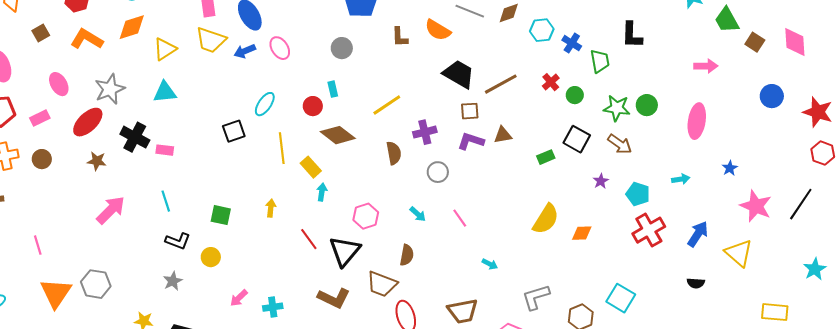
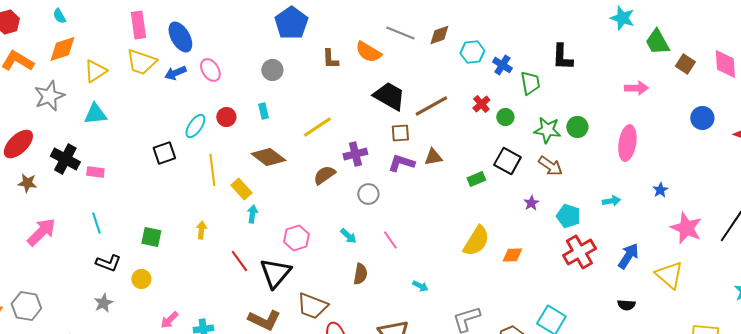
gray star: (110, 89) -> (49, 96), moved
red circle: (313, 106) -> (226, 117), moved
brown semicircle: (394, 153) -> (324, 175), turned -115
brown semicircle: (407, 255) -> (360, 274), moved

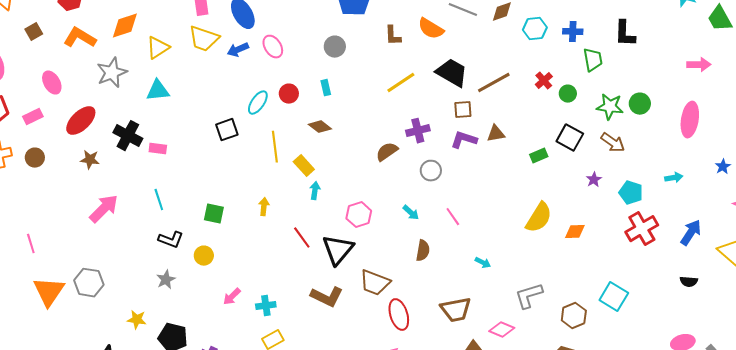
blue cross: (502, 65) -> (573, 32), moved, turned -30
yellow line: (317, 127) -> (401, 83), moved
brown diamond: (268, 157) -> (320, 127), moved, size x0.7

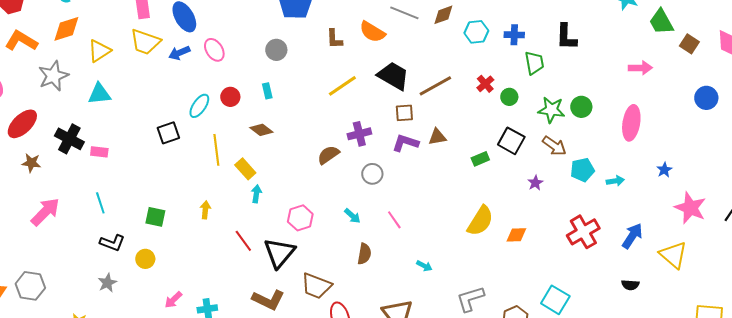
cyan pentagon: (631, 193) -> (582, 170), moved, turned -30

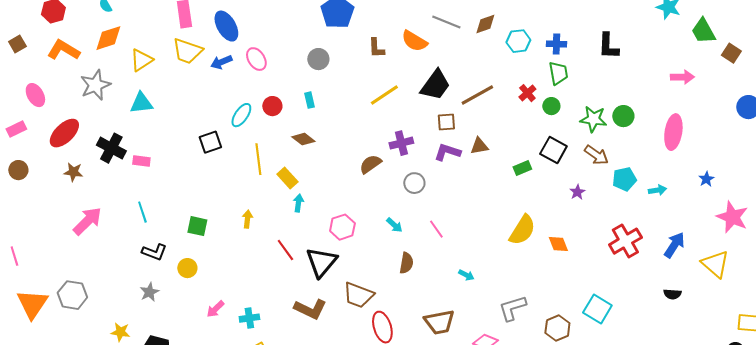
green trapezoid: (534, 63) -> (558, 73), moved
black trapezoid: (393, 76) -> (435, 85), turned 96
orange diamond: (516, 235) -> (558, 244), turned 70

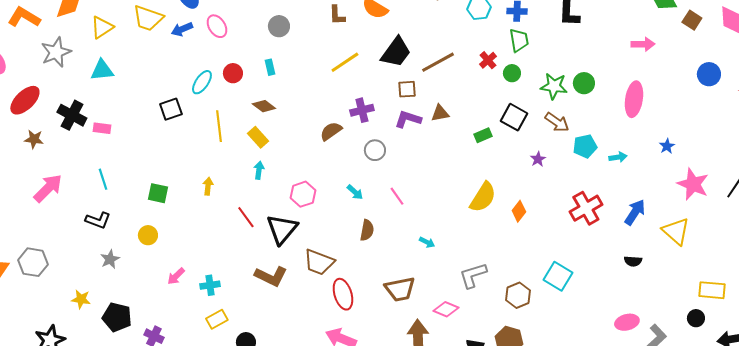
yellow rectangle: (287, 178) -> (258, 137), moved
orange diamond: (558, 244) -> (519, 211), turned 60
black L-shape: (154, 252) -> (98, 220), moved

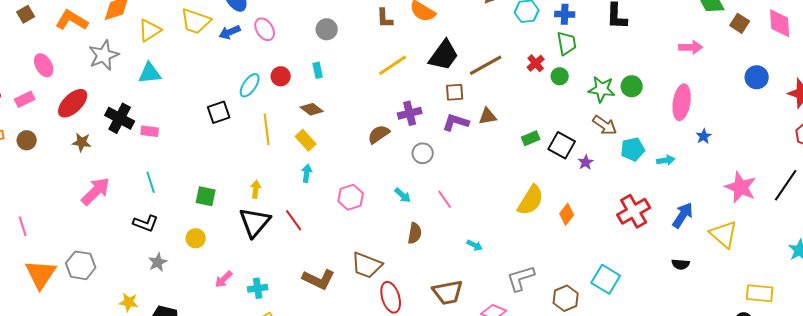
black square: (514, 117) -> (562, 145), moved
blue star: (667, 146) -> (704, 136), moved
black triangle: (282, 229) -> (255, 222), moved

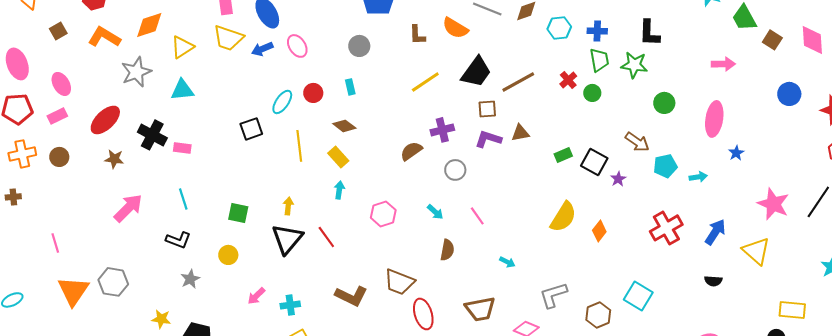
pink ellipse: (44, 65) -> (61, 84), moved
green star: (602, 89) -> (634, 65), moved

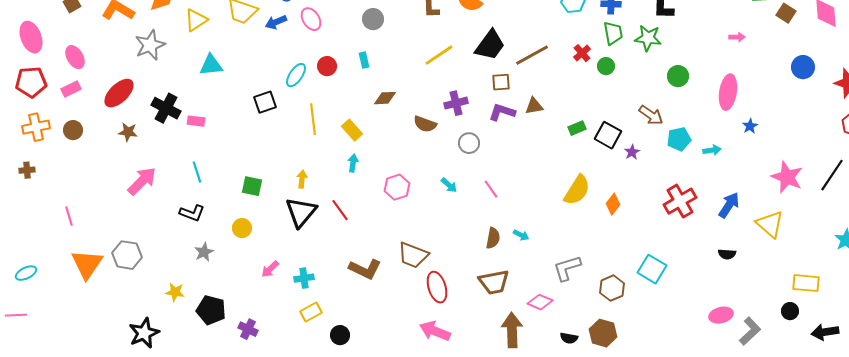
pink arrow: (723, 64) -> (737, 37), size x0.7
cyan triangle: (182, 90) -> (211, 65), moved
brown diamond: (344, 126) -> (385, 98), moved, turned -40
brown semicircle: (411, 151) -> (425, 124), turned -125
brown semicircle: (447, 250) -> (493, 238), moved

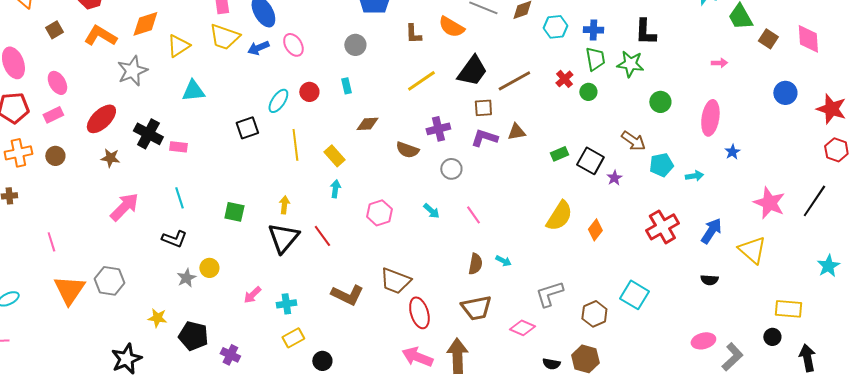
yellow circle: (242, 228) -> (209, 268), moved
brown arrow: (512, 330) -> (457, 356), moved
black arrow: (825, 332) -> (807, 358), turned 88

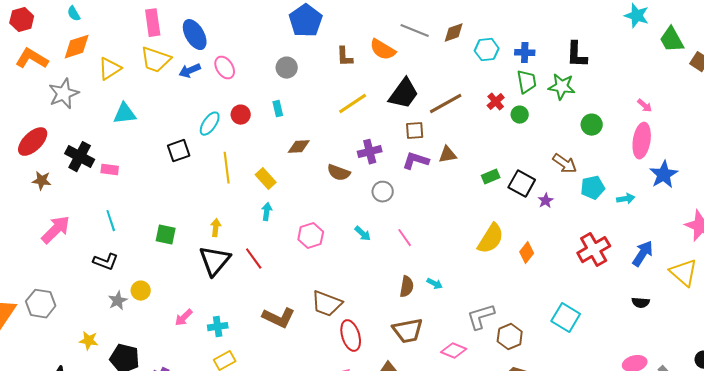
pink arrow: (719, 63) -> (645, 106), moved, turned 42
blue star: (732, 152) -> (664, 175), size x1.8
brown hexagon: (594, 314) -> (510, 337), moved

